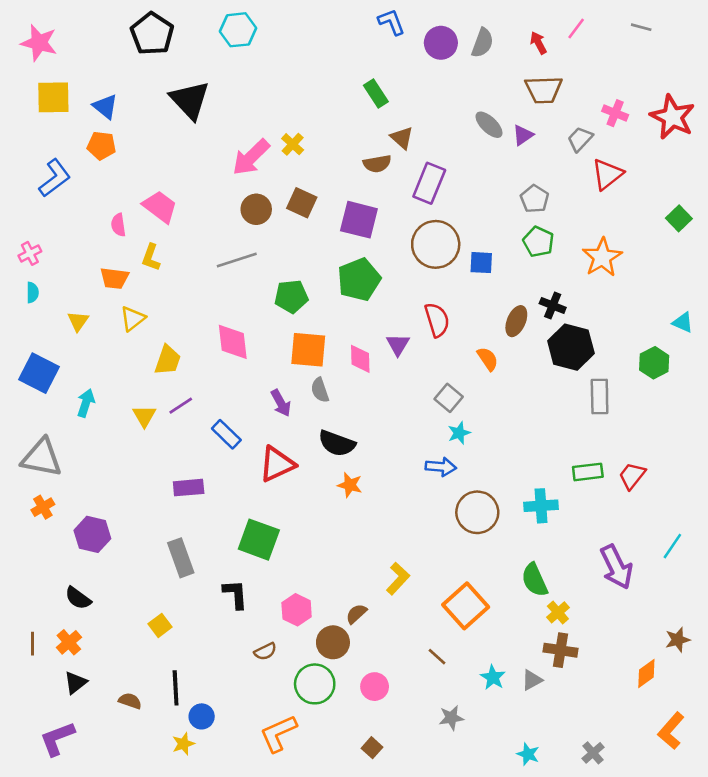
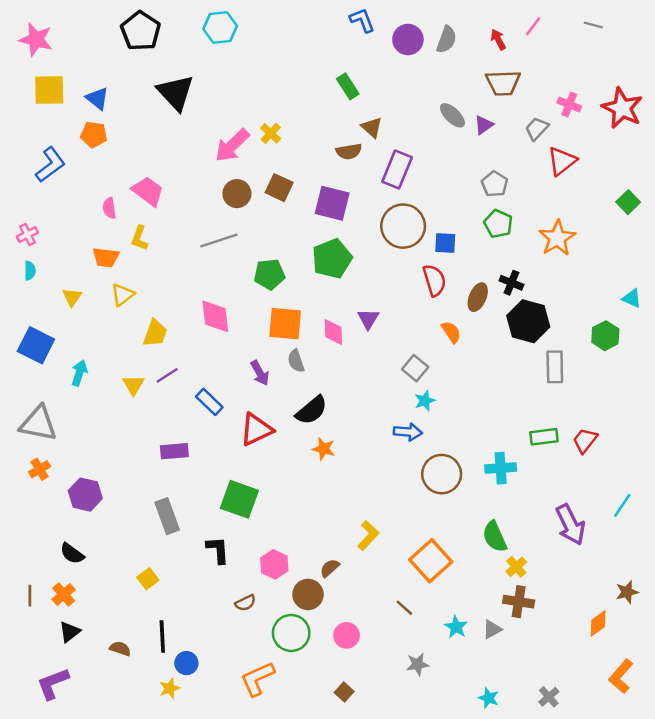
red semicircle: (437, 320) -> (434, 280), moved
black semicircle: (337, 443) -> (312, 410), turned -60

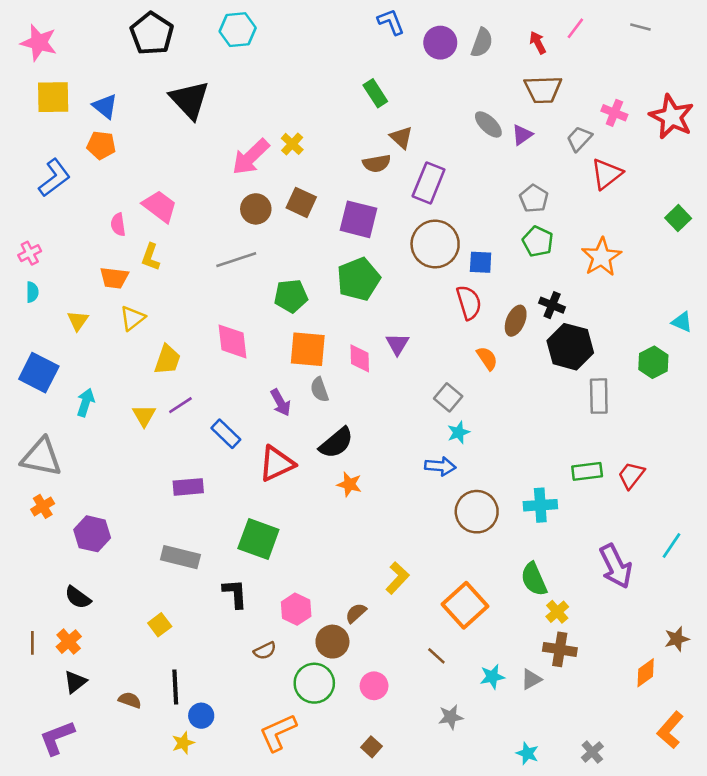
gray rectangle: (167, 516) -> (180, 557), turned -56
cyan star: (456, 627) -> (492, 677), turned 30

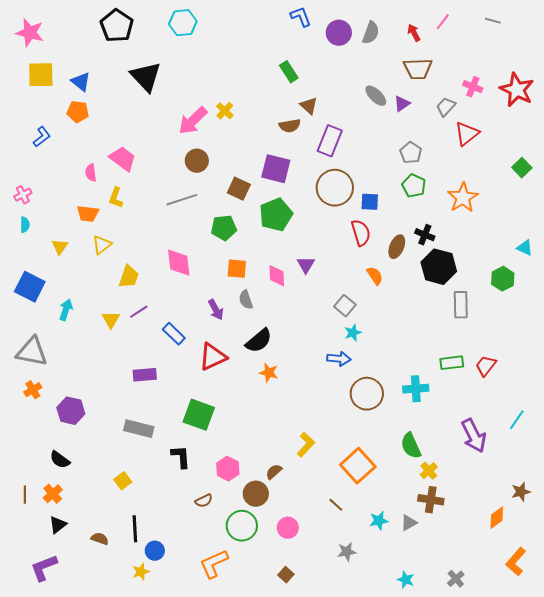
blue L-shape: (54, 178) -> (42, 137), size x0.7
brown square: (301, 202) -> (239, 189), moved
orange square: (308, 349) -> (237, 269), size x0.7

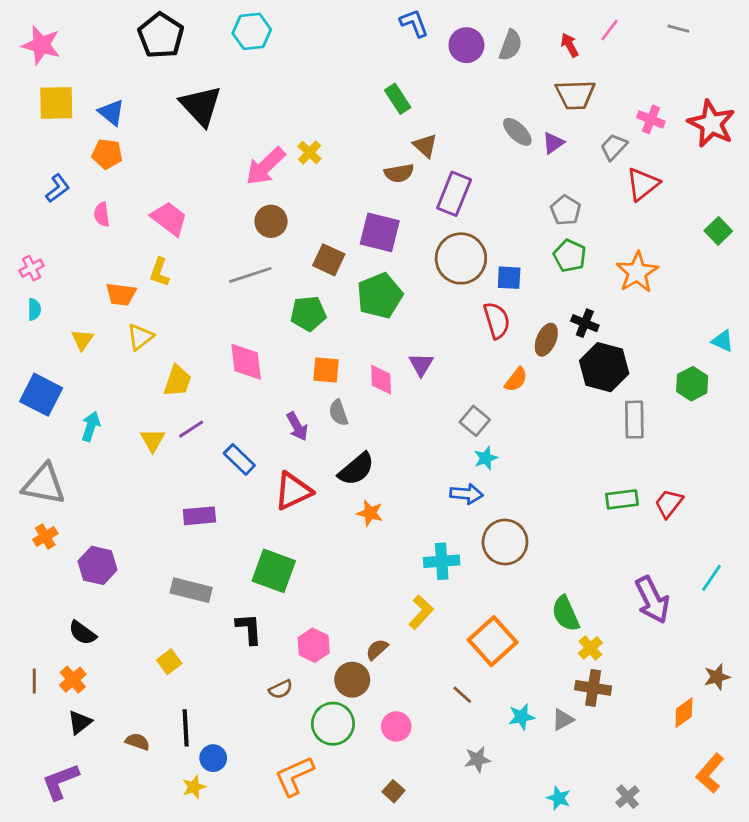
pink semicircle: (91, 173) -> (102, 214), moved
orange semicircle: (375, 276) -> (516, 380), turned 72
cyan cross: (416, 389) -> (442, 561), moved

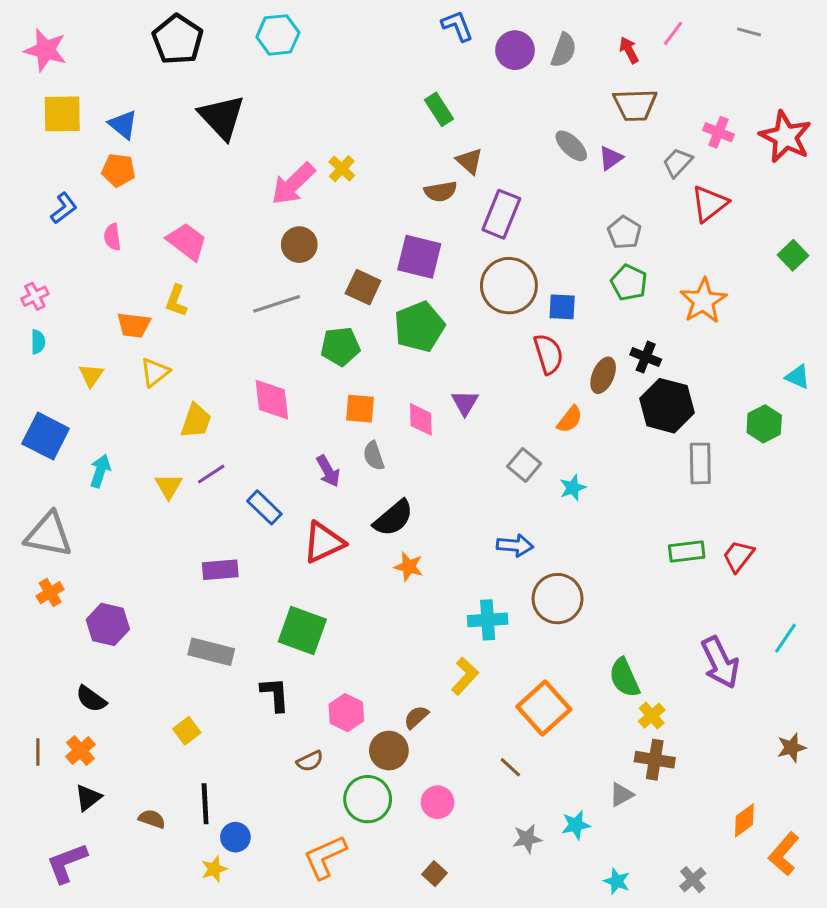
cyan star: (486, 458) -> (573, 488), moved
orange diamond: (684, 713) -> (744, 820), moved
cyan star: (521, 717) -> (576, 825), moved

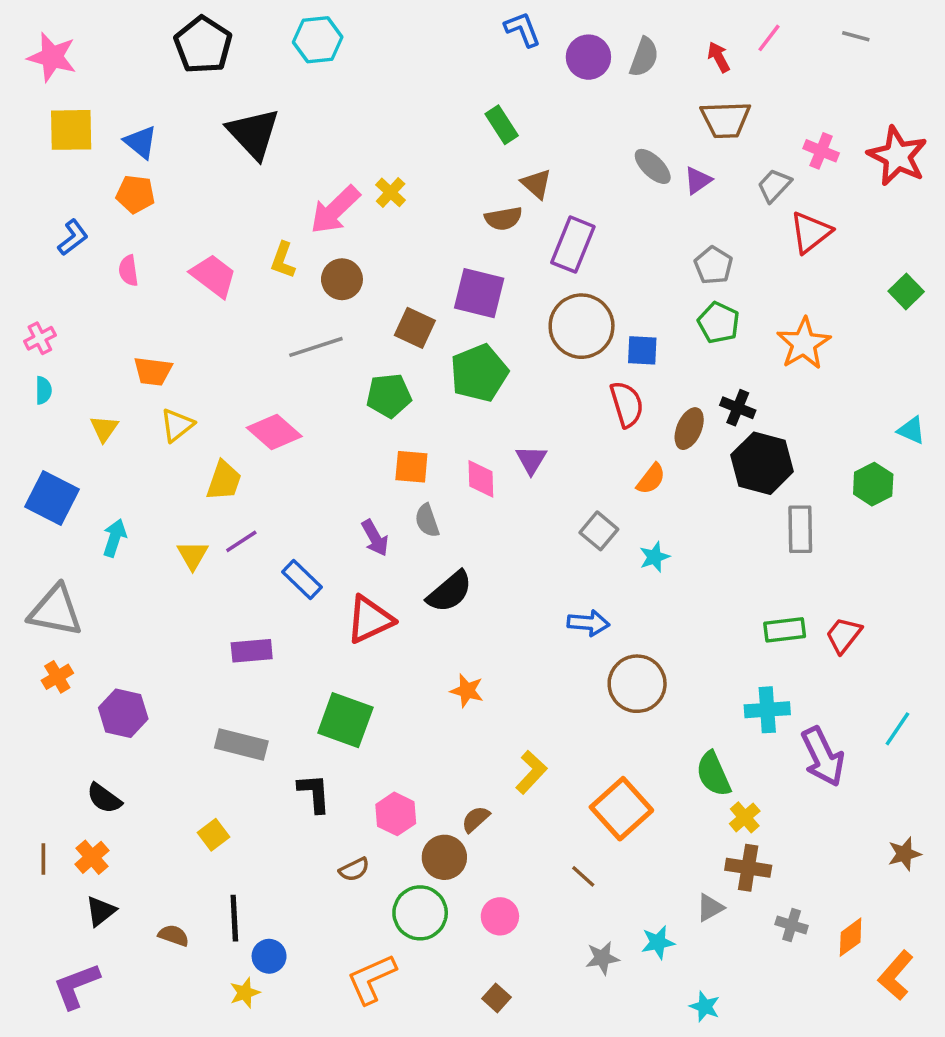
yellow L-shape: (176, 301) -> (283, 260), moved
pink diamond: (272, 400) -> (274, 432), moved, turned -42
orange star: (409, 567) -> (467, 691), moved
cyan cross: (488, 620) -> (767, 710), moved
gray cross: (693, 880) -> (792, 925), moved, turned -32

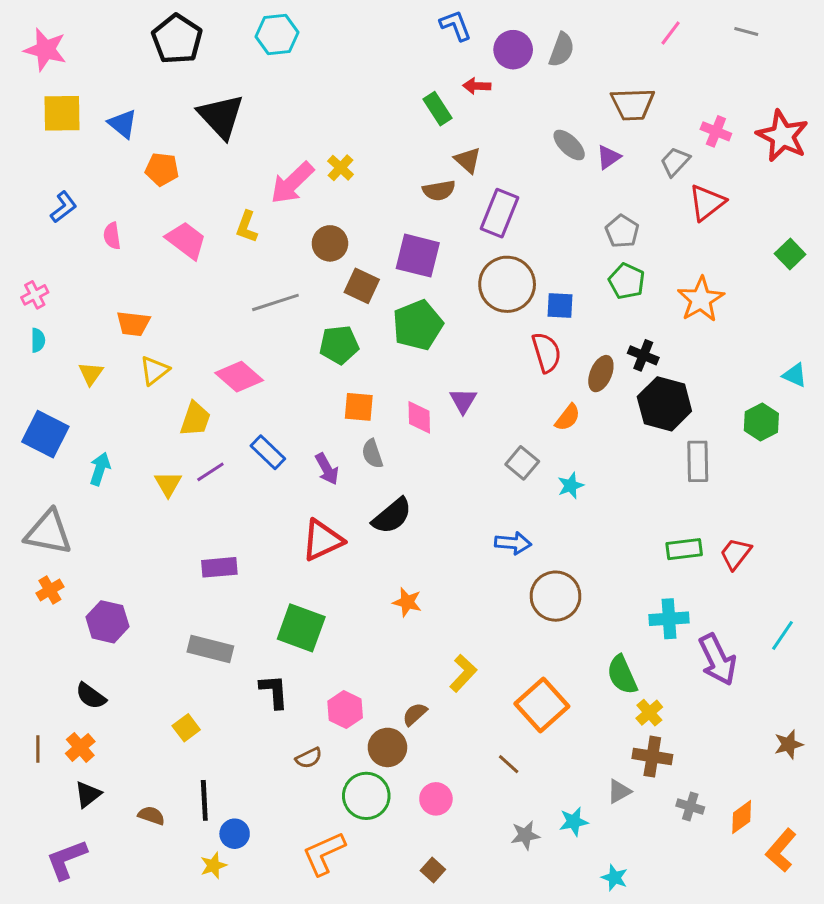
red arrow: (719, 57) -> (477, 86), moved, turned -60
orange pentagon: (135, 194) -> (162, 169), moved
brown circle: (342, 279) -> (330, 243), moved
blue rectangle: (302, 580) -> (268, 452), moved

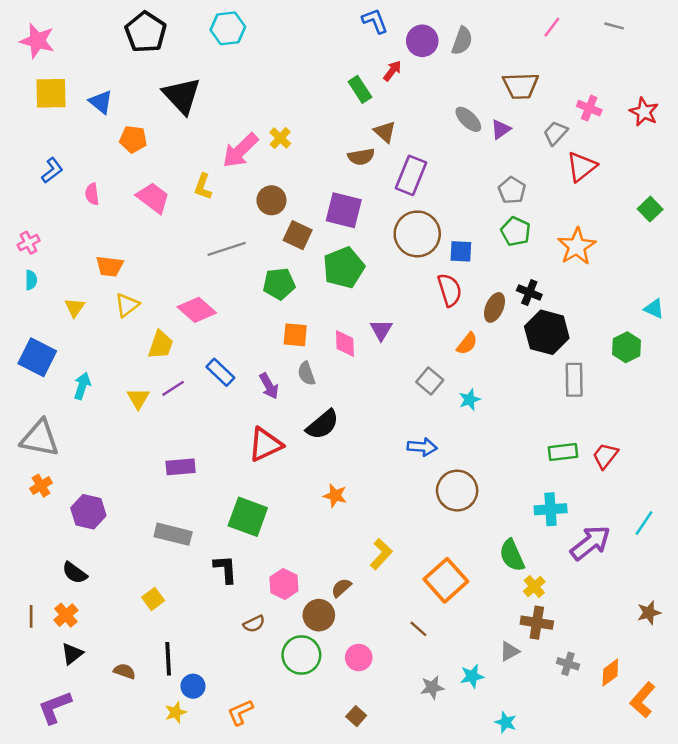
red arrow: (477, 86) -> (392, 71), turned 125
red star: (783, 136) -> (644, 112), size x0.7
purple arrow: (717, 660) -> (590, 543), turned -102
orange L-shape: (324, 853) -> (240, 712), moved, size x0.7

